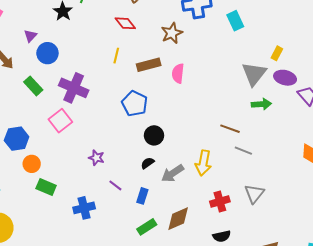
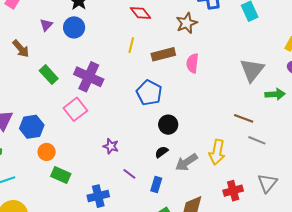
blue circle: (47, 53) -> (74, 27), moved
gray triangle: (254, 74) -> (252, 70), moved

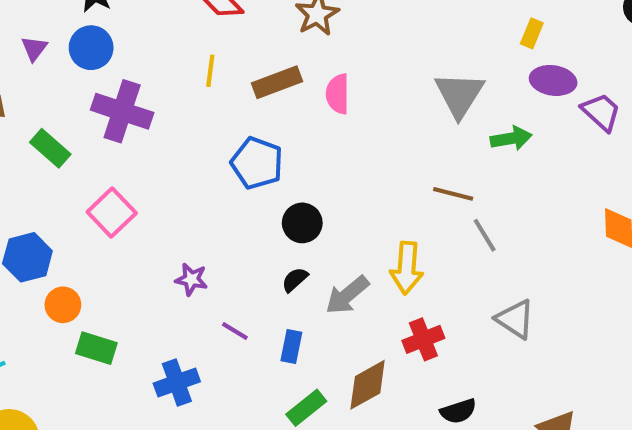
purple cross: (89, 77) -> (122, 111), moved
gray line: (257, 140) -> (485, 235), turned 42
gray triangle: (267, 183) -> (515, 319), turned -30
red cross: (233, 191) -> (423, 339), moved

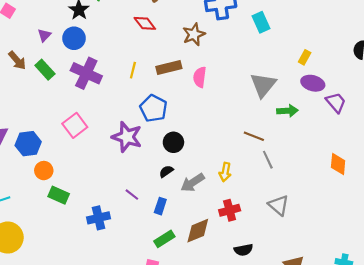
yellow line: (210, 71) -> (133, 70), moved
green rectangle: (50, 148) -> (45, 70), moved
yellow arrow: (407, 268) -> (225, 172), size x0.7
purple star: (191, 279) -> (127, 137), moved, size x1.8

